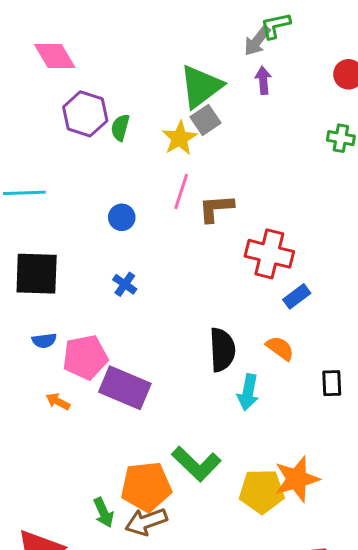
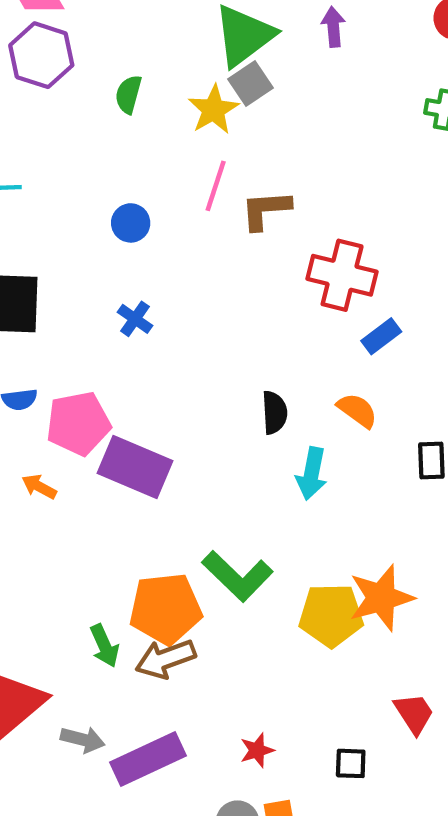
purple hexagon: (85, 114) -> (41, 55), moved
black semicircle: (222, 350) -> (274, 413), size x0.7

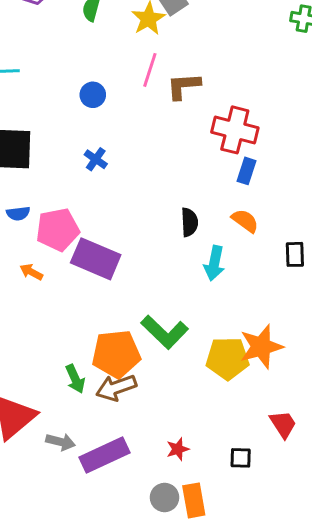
blue rectangle: (381, 336) -> (247, 171), moved, turned -35

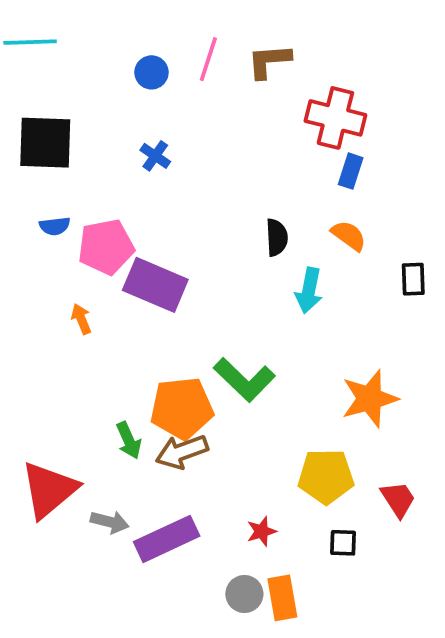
pink line: (150, 70) -> (208, 59), moved
orange arrow: (31, 272) -> (81, 319), moved, turned 40
yellow pentagon: (227, 358) -> (326, 476), moved

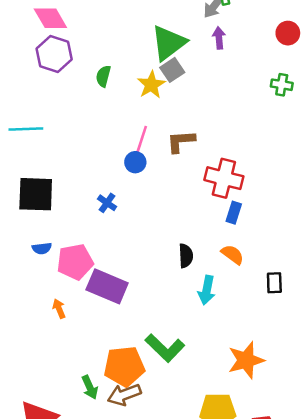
blue circle: (151, 72) -> (135, 162), moved

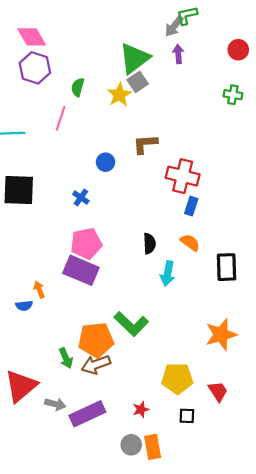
pink line: (141, 140) -> (61, 118), moved
blue semicircle: (42, 248) -> (24, 306), moved
pink pentagon: (75, 262) -> (86, 244), moved
black rectangle: (274, 283) -> (226, 267), size x1.5
orange star: (246, 360) -> (221, 335), moved

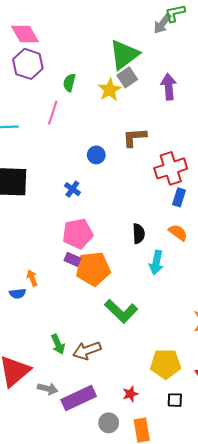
purple arrow: (178, 54) -> (169, 87), moved, size x1.4
red cross: (183, 176) -> (171, 168), turned -32
purple rectangle: (81, 270) -> (72, 259), size x0.5
orange pentagon: (96, 340) -> (93, 269), moved
gray circle: (131, 445) -> (109, 423), moved

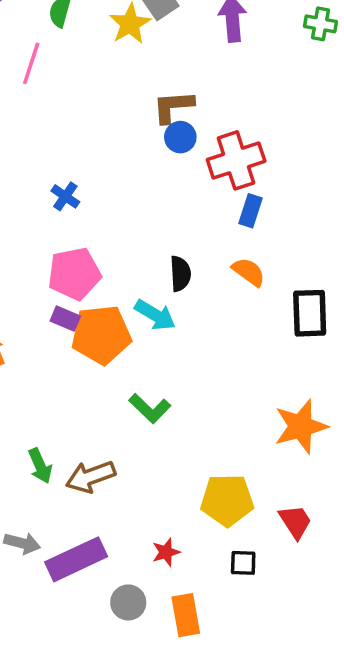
blue circle: (96, 155) -> (180, 137), moved
cyan arrow: (156, 263) -> (155, 315), moved, turned -70
green L-shape: (121, 311) -> (150, 408), size x0.7

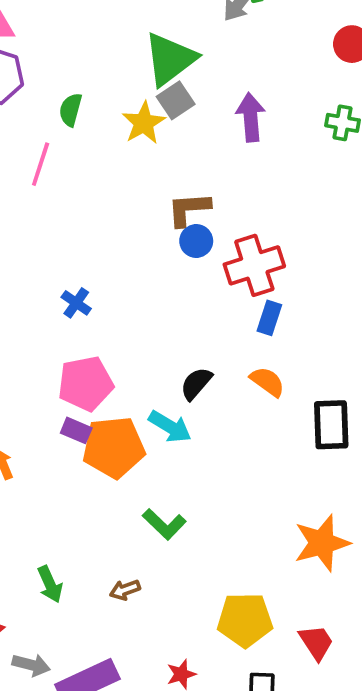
black semicircle: (180, 274) -> (196, 384), turned -136
brown arrow: (90, 477) -> (125, 590), moved, size x0.6

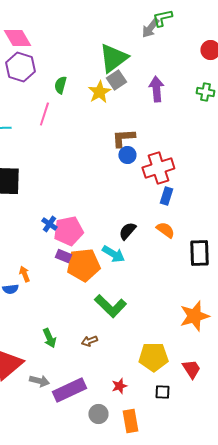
blue cross: (76, 303) -> (49, 224), moved
green L-shape: (164, 524) -> (110, 306), size x1.4

